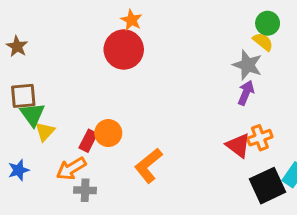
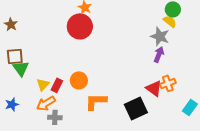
yellow triangle: (45, 131) -> (43, 84), moved
orange circle: (108, 133) -> (79, 80), moved
orange L-shape: (148, 166) -> (96, 101), turned 40
black square: (268, 186) -> (136, 108), moved

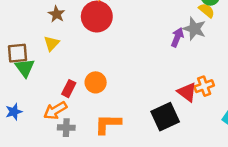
brown star: (11, 24) -> (57, 14), moved
purple arrow: (159, 54) -> (177, 37), moved
yellow triangle: (43, 84) -> (52, 43), moved
orange L-shape: (96, 101) -> (108, 124), moved

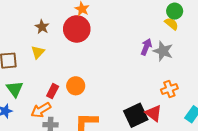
gray star: (194, 29) -> (163, 51), moved
green triangle: (25, 68) -> (15, 89), moved
red triangle: (187, 92) -> (154, 113), moved

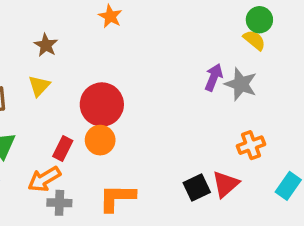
red circle: (77, 29) -> (102, 104), moved
red triangle: (154, 113) -> (226, 184), turned 42
black square: (136, 115) -> (197, 188), size x0.7

